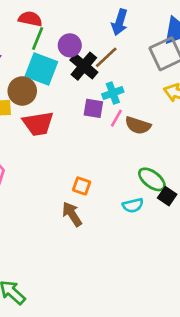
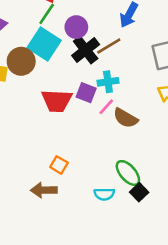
red trapezoid: (38, 124) -> (57, 101), moved
brown arrow: (72, 214) -> (44, 190), turned -70

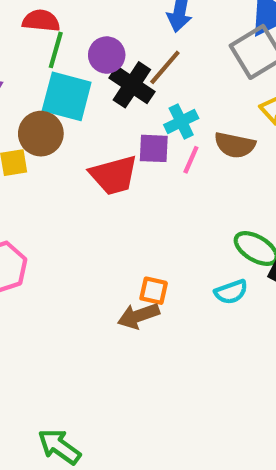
brown semicircle: (126, 118) -> (235, 145), moved
orange square: (59, 165) -> (154, 291), moved

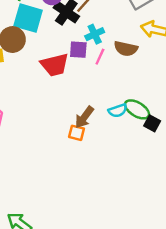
cyan semicircle: (231, 292) -> (118, 111), moved
brown arrow: (138, 316) -> (84, 117), moved, turned -35

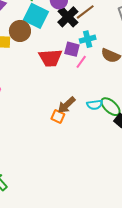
pink line: (100, 57) -> (81, 62), moved

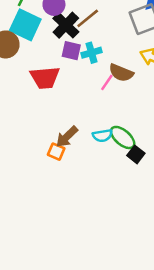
purple square: (72, 49) -> (71, 51), moved
pink line: (81, 62) -> (107, 82), moved

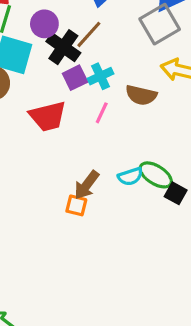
purple square: (71, 51) -> (75, 78), turned -30
pink line: (107, 82) -> (102, 113), moved

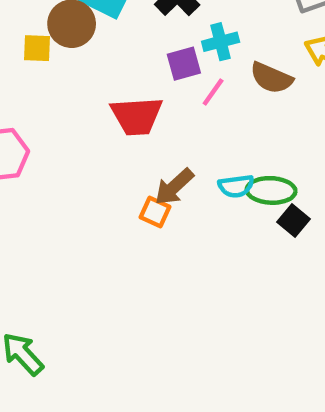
purple square: (75, 78) -> (184, 64), moved
red trapezoid: (48, 116) -> (137, 116), moved
green ellipse: (156, 175) -> (271, 190), turned -40

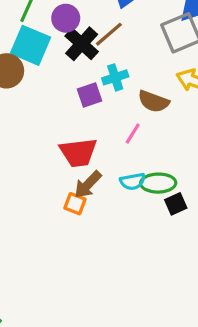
pink line: (213, 92) -> (133, 133), moved
red trapezoid: (137, 116) -> (78, 153), moved
black square: (294, 221) -> (176, 204), turned 30

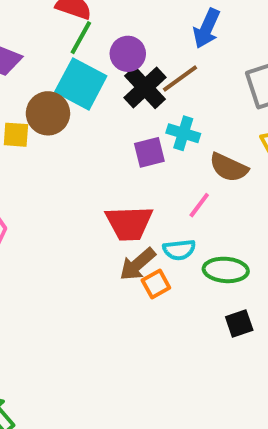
cyan cross: (115, 77) -> (183, 133), turned 30
cyan semicircle: (133, 181) -> (179, 250), moved
orange square: (75, 204) -> (156, 284), moved, turned 35
black square: (176, 204) -> (239, 324), moved

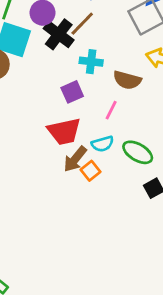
purple square: (149, 152) -> (72, 92), moved
green ellipse: (226, 270) -> (138, 152), turned 36

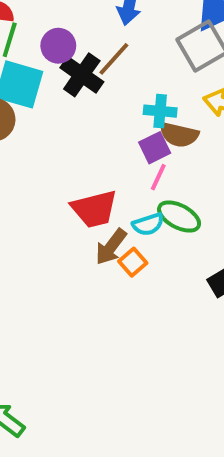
cyan cross: (91, 62) -> (160, 111), moved
purple square: (72, 92) -> (155, 148), moved
green ellipse: (138, 152) -> (179, 216), moved

